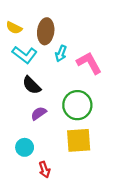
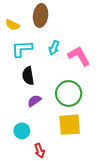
brown ellipse: (46, 31) -> (41, 16), moved
cyan L-shape: (25, 55) -> (22, 49), turned 140
black semicircle: (32, 85) -> (28, 76), turned 36

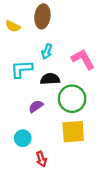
cyan arrow: (54, 48) -> (47, 52), moved
cyan L-shape: (22, 49) -> (22, 69), moved
black semicircle: (28, 76) -> (50, 79), moved, turned 96

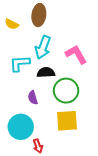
cyan arrow: (47, 52) -> (43, 47), size x1.6
purple semicircle: (36, 106) -> (33, 98), turned -72
cyan circle: (23, 138) -> (21, 127), size x1.6

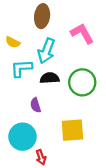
yellow semicircle: (12, 24) -> (13, 42), moved
pink L-shape: (76, 54) -> (82, 33), moved
green circle: (66, 91) -> (82, 82), moved

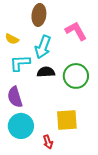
purple semicircle: (36, 105) -> (15, 97), moved, size x1.5
red arrow: (41, 157) -> (48, 142), moved

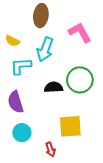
black semicircle: (46, 72) -> (54, 87), moved
cyan circle: (21, 126) -> (22, 133), size x0.7

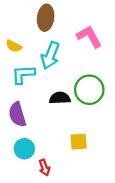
yellow square: (70, 126) -> (79, 142), size x0.7
red arrow: (50, 149) -> (44, 168), moved

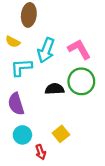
brown ellipse: (46, 18) -> (29, 15), moved
pink L-shape: (89, 37) -> (79, 49), moved
yellow square: (79, 142) -> (61, 134), moved, turned -35

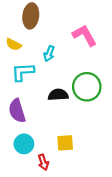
pink L-shape: (79, 49) -> (84, 35), moved
cyan arrow: (46, 50) -> (49, 54), size x0.6
yellow square: (61, 134) -> (65, 143), turned 35

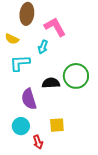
pink L-shape: (84, 35) -> (55, 27), moved
purple semicircle: (17, 111) -> (29, 99), moved

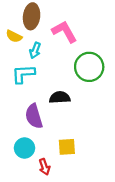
yellow semicircle: (12, 39) -> (14, 36), moved
cyan arrow: (43, 47) -> (35, 50), moved
green circle: (76, 76) -> (89, 67), moved

